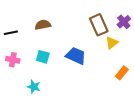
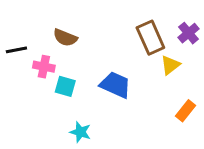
brown semicircle: (43, 25) -> (65, 38), turned -147
pink cross: (13, 60) -> (44, 67), moved
cyan star: (34, 87) -> (80, 132), moved

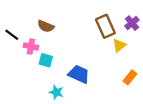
black line: (16, 50) -> (12, 35), turned 48
blue trapezoid: (115, 85) -> (79, 74), moved

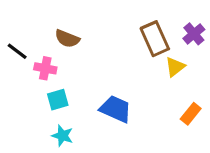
cyan square: (46, 60) -> (58, 100), moved, turned -32
cyan star: (56, 92) -> (62, 136), moved

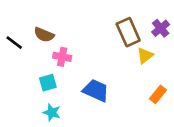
brown semicircle: (67, 39) -> (44, 35), moved
pink cross: (45, 68) -> (62, 57), moved

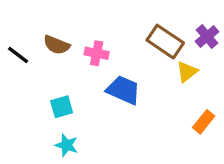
brown rectangle: (128, 32) -> (165, 42), turned -32
pink cross: (62, 57) -> (97, 53), moved
blue trapezoid: (96, 90) -> (123, 90), moved

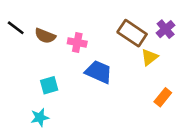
black line: (18, 55) -> (16, 28), moved
cyan star: (67, 145) -> (40, 117), moved, turned -30

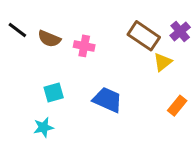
blue trapezoid: (99, 72) -> (107, 100), moved

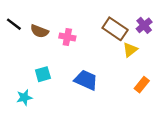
cyan star: (43, 127) -> (24, 97), moved

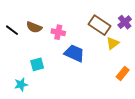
black line: (14, 24) -> (12, 30), moved
blue trapezoid: (86, 80) -> (74, 53), moved

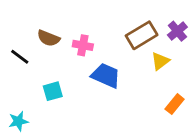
brown rectangle: (100, 25) -> (142, 35), turned -65
black line: (12, 30) -> (20, 57), moved
cyan star: (21, 85) -> (18, 121), moved

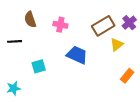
brown semicircle: (48, 38) -> (30, 20), moved, turned 49
pink cross: (83, 45) -> (60, 25), moved
black line: (20, 57) -> (15, 41), turned -40

